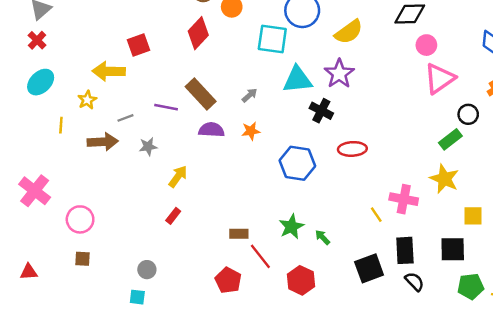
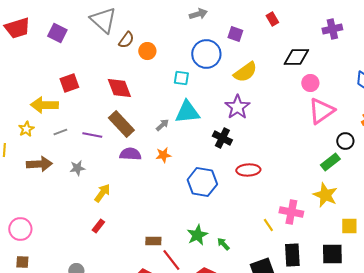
red diamond: (198, 33) -> (119, 88), moved, turned -64
cyan square: (272, 39) -> (181, 78), size x0.6
cyan triangle: (297, 80) -> (187, 112), moved
gray line: (125, 118) -> (60, 132), moved

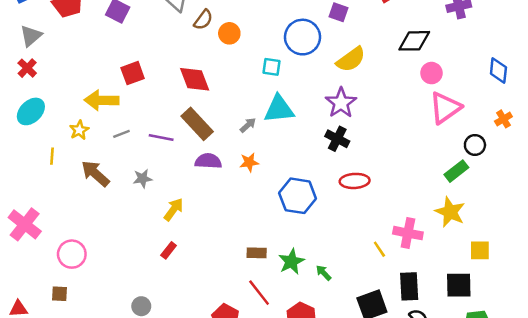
black cross: (222, 138) -> (337, 139), moved
brown arrow: (39, 164) -> (95, 173), turned -135
brown rectangle: (153, 241) -> (257, 253), moved
brown square: (22, 262) -> (59, 294), moved

